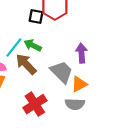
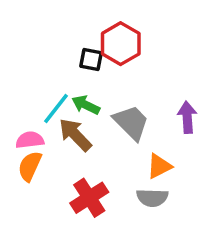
purple arrow: (81, 53) -> (187, 117), moved
gray trapezoid: (62, 72) -> (131, 122), moved

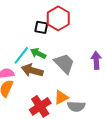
brown arrow: (75, 135) -> (32, 70), turned -30
orange triangle: (159, 166) -> (61, 97), moved

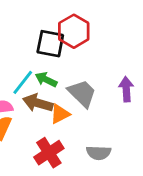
black square: (41, 27) -> (50, 44), size x1.5
orange triangle: (61, 97) -> (60, 114), moved

